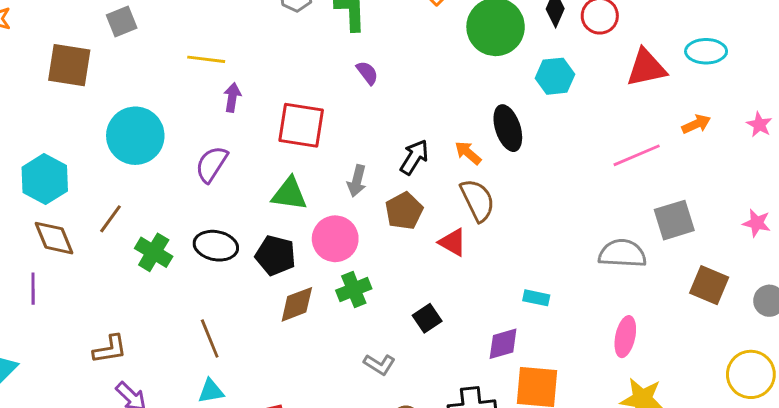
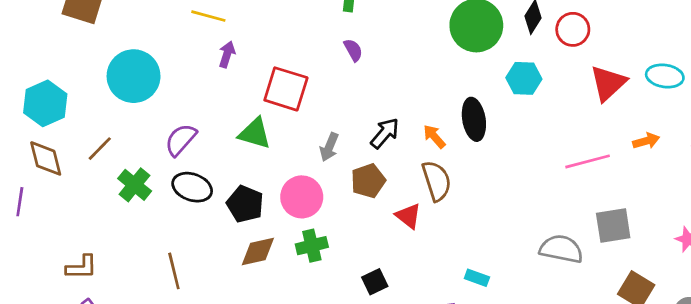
red triangle: (646, 68) -> (608, 83), turned -39
purple semicircle: (212, 164) -> (181, 140), moved
green triangle: (289, 194) -> (255, 133), moved

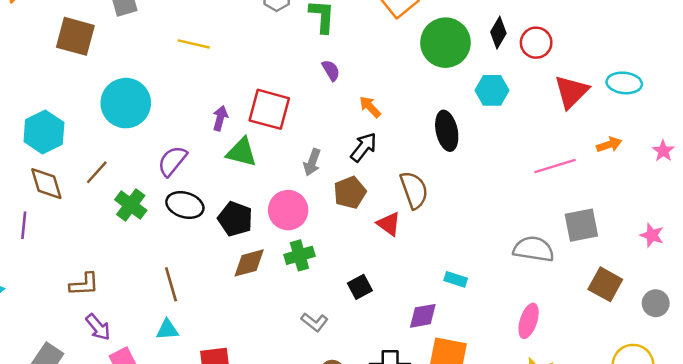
purple arrow: (227, 54) -> (220, 118), moved
orange arrow: (434, 137) -> (370, 107), moved

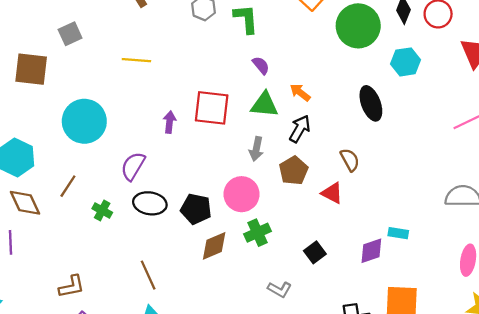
green triangle: (242, 152) -> (264, 105), moved
brown semicircle: (414, 190) -> (350, 160), size x0.7
green cross: (131, 205) -> (102, 210), size x0.7
purple diamond: (423, 316) -> (371, 251), moved

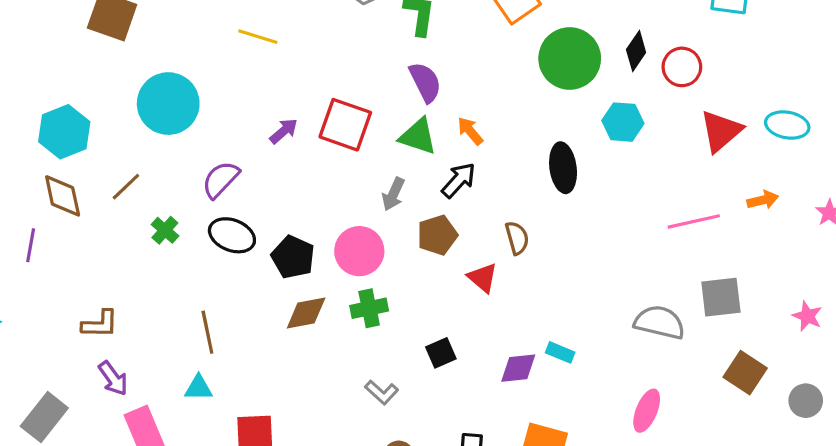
purple semicircle: (261, 65) -> (425, 82), size x1.5
purple arrow: (170, 122) -> (284, 131), turned 30

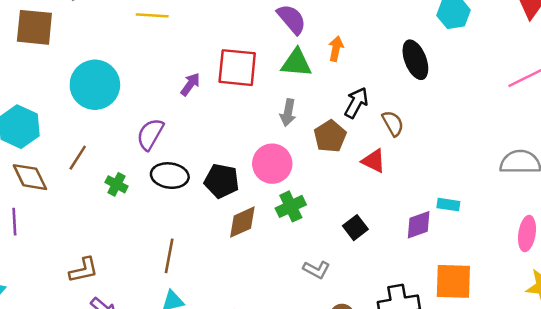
orange arrow: (470, 131) -> (336, 49), turned 65
black arrow: (459, 180) -> (356, 103), moved
brown line: (207, 332) -> (169, 256), turned 36

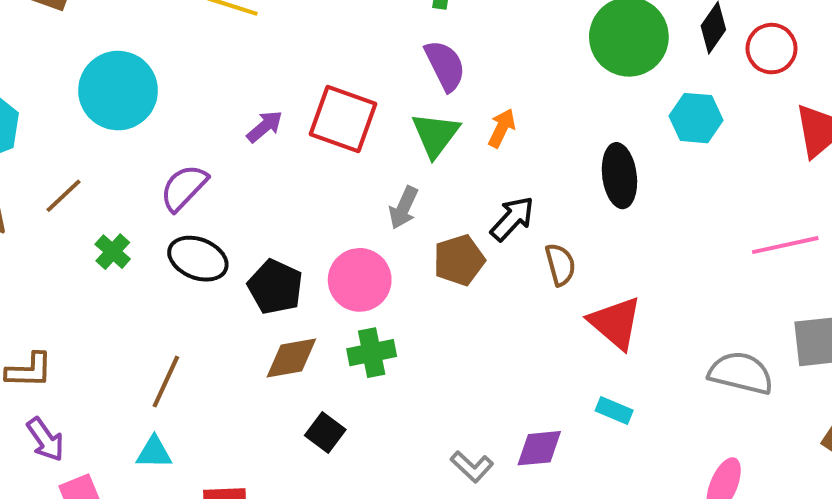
green triangle: (296, 63) -> (435, 135), turned 48
red triangle: (374, 161) -> (615, 323), moved, size x1.4
purple diamond: (419, 225) -> (539, 448), moved
black square: (355, 228) -> (325, 433), moved, turned -30
gray L-shape: (317, 270) -> (472, 467), moved

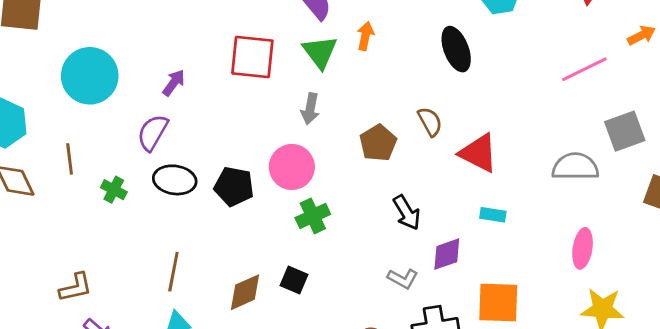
purple arrow: (265, 127) -> (174, 83), moved
brown line: (63, 196) -> (70, 159), turned -40
black arrow: (512, 219) -> (407, 213), moved, turned 120
brown pentagon: (459, 260) -> (378, 143), moved
brown diamond: (291, 358) -> (245, 292), moved

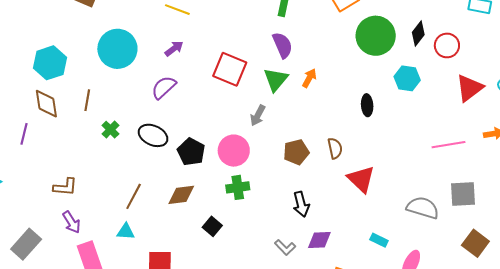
black ellipse: (456, 49) -> (367, 105), size x0.7
purple arrow: (174, 83) -> (174, 48), moved
purple semicircle: (153, 133) -> (164, 87), moved
cyan rectangle: (493, 215) -> (379, 240), moved
brown diamond: (245, 292) -> (181, 195), moved

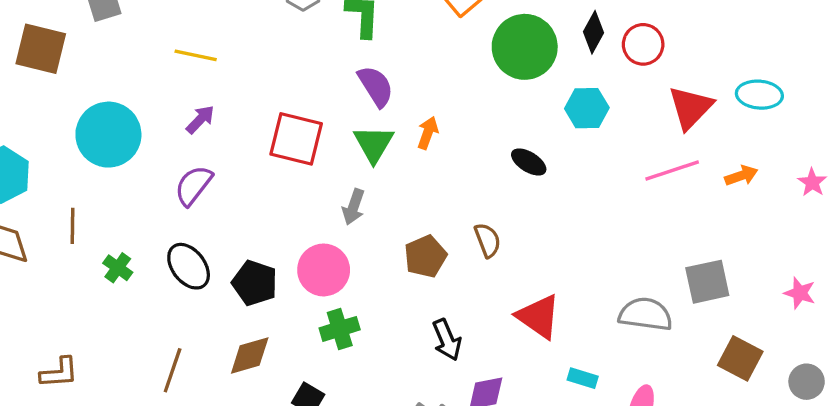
black ellipse: (367, 105) -> (529, 162), turned -45
black ellipse: (153, 135) -> (189, 266), turned 36
pink line: (449, 145) -> (672, 171), moved
red triangle: (361, 179) -> (539, 317), moved

